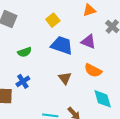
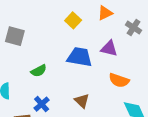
yellow square: (53, 20) -> (73, 20), moved
brown triangle: (65, 78) -> (82, 101), moved

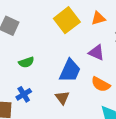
yellow square: (73, 20) -> (67, 20), size x1.6
blue trapezoid: (80, 57) -> (70, 71), moved, turned 95

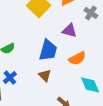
orange semicircle: (101, 84) -> (77, 58), turned -48

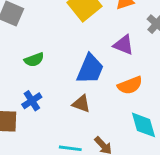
brown triangle: (45, 75) -> (81, 104), turned -32

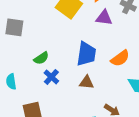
purple triangle: (124, 45) -> (104, 18), moved
blue cross: (32, 101) -> (51, 77), moved

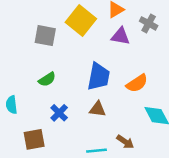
gray square: (14, 27) -> (45, 36), moved
blue cross: (51, 77) -> (59, 113), moved

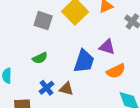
purple triangle: (120, 36) -> (107, 47), moved
brown triangle: (98, 109) -> (66, 89), moved

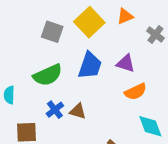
green semicircle: (40, 58) -> (48, 75), size x1.6
blue trapezoid: (84, 61) -> (90, 65), moved

